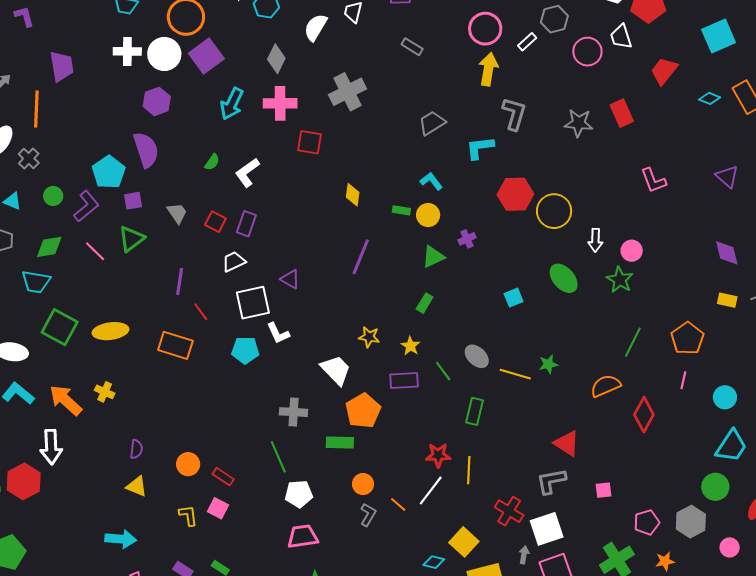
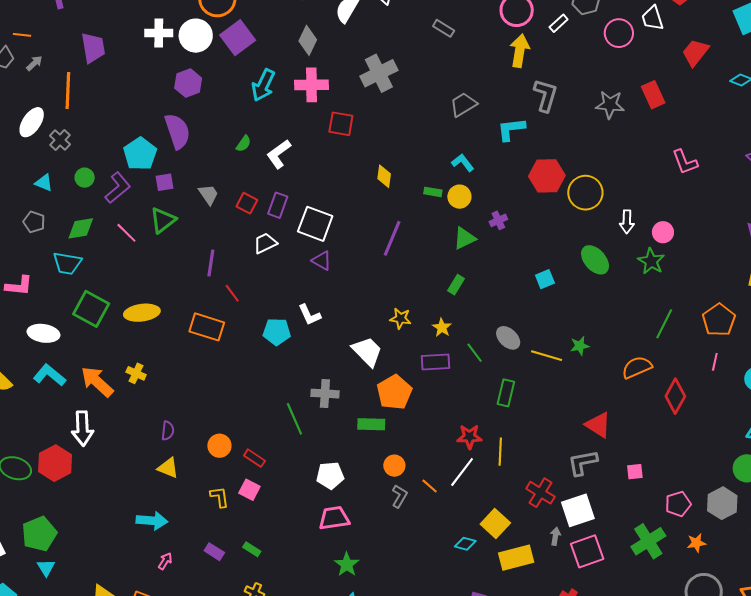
white square: (253, 303) -> (315, 224), moved, turned 33
green line: (278, 457) -> (294, 419), moved

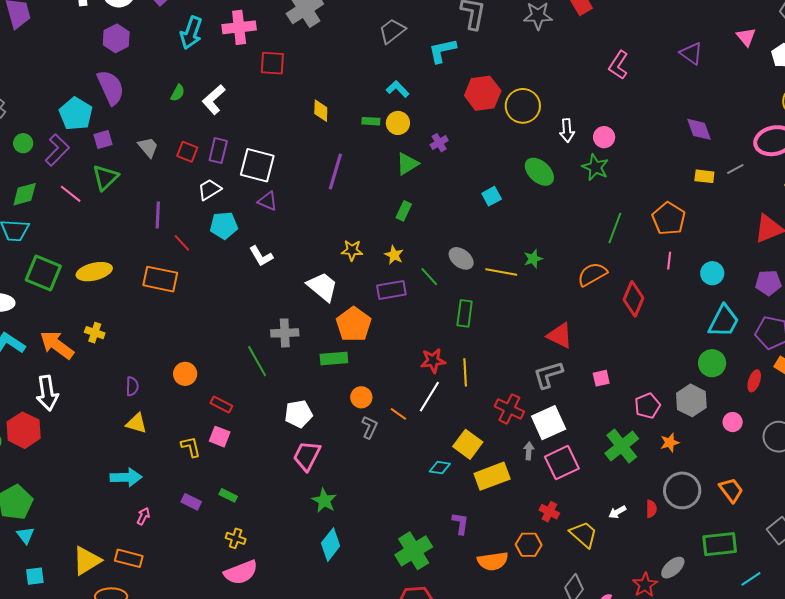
pink L-shape: (685, 162) -> (618, 65), turned 60
cyan pentagon: (277, 332) -> (224, 225), moved
orange circle: (219, 446) -> (185, 374), moved
pink trapezoid: (334, 518) -> (307, 456), turned -48

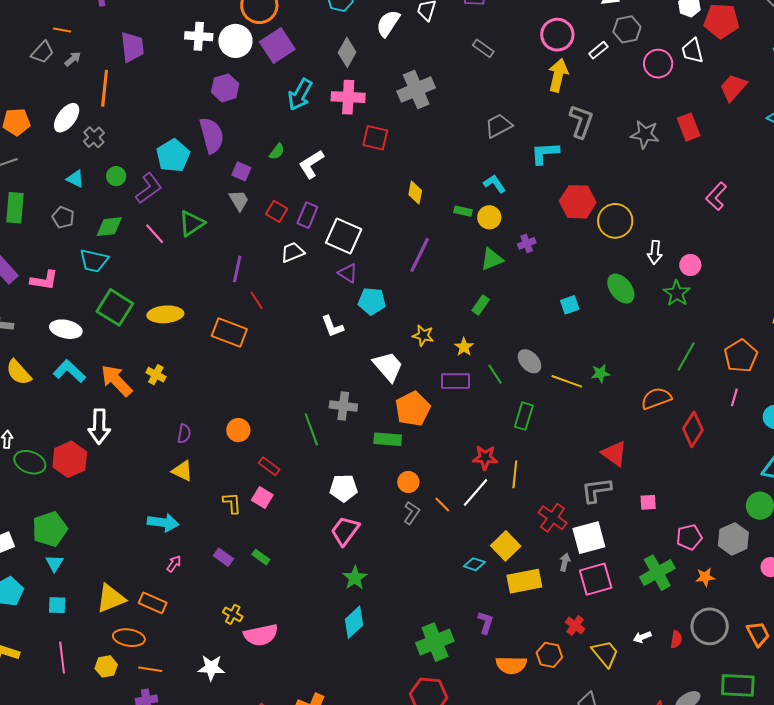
purple square: (103, 140) -> (241, 171), moved, turned 30
cyan pentagon: (224, 225) -> (372, 301), moved
yellow cross: (236, 538) -> (233, 614), moved

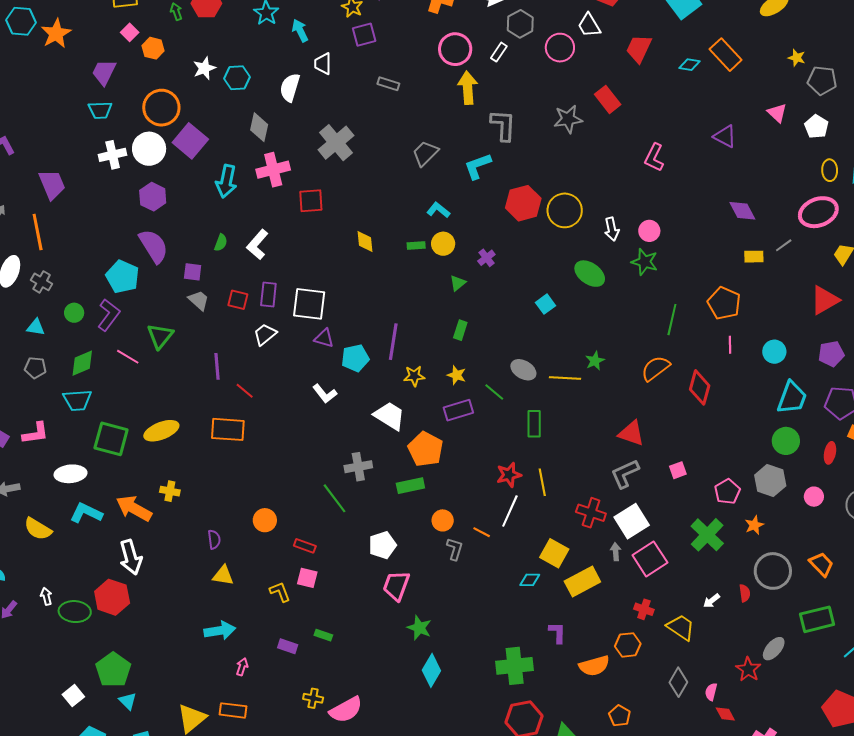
purple line: (420, 255) -> (393, 342), moved
green triangle: (492, 259) -> (458, 283), size x0.7
green cross: (435, 642) -> (515, 666), turned 33

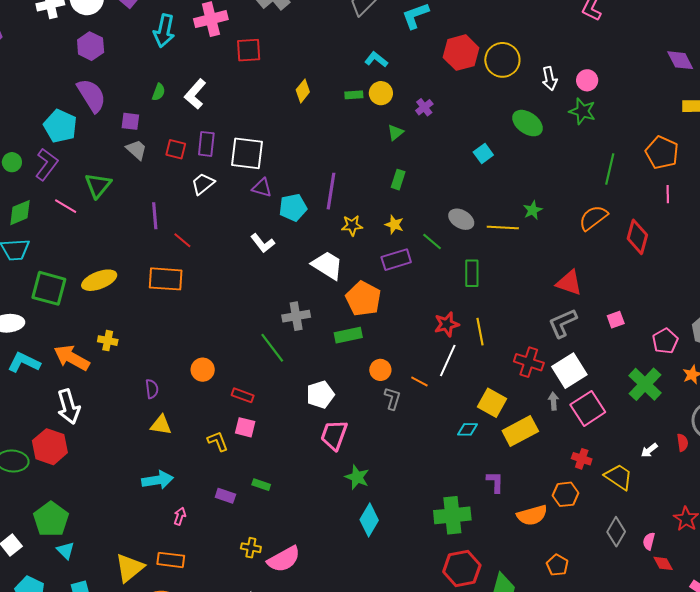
yellow diamond: (365, 242) -> (303, 91), turned 45

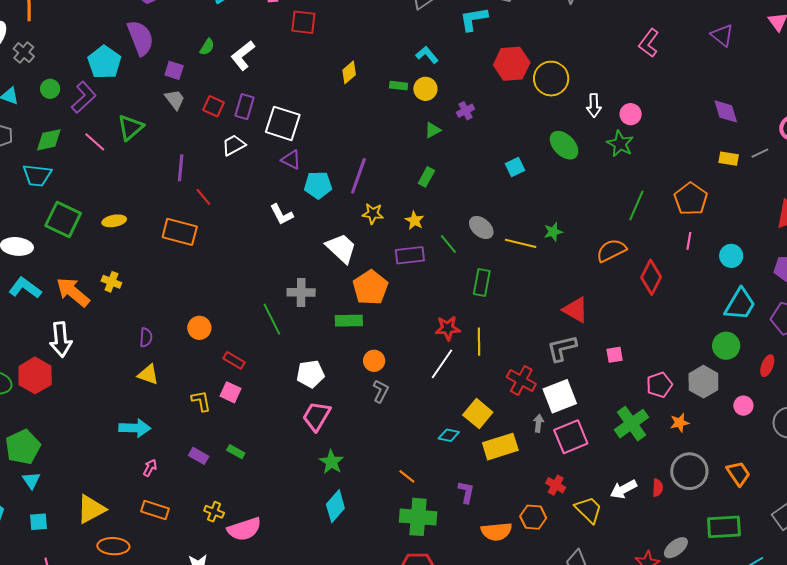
yellow ellipse: (99, 280) -> (114, 221), size x0.7
orange line: (419, 382) -> (407, 476), moved
white arrow: (649, 450) -> (624, 489), size x1.5
orange rectangle: (171, 560) -> (155, 510), moved

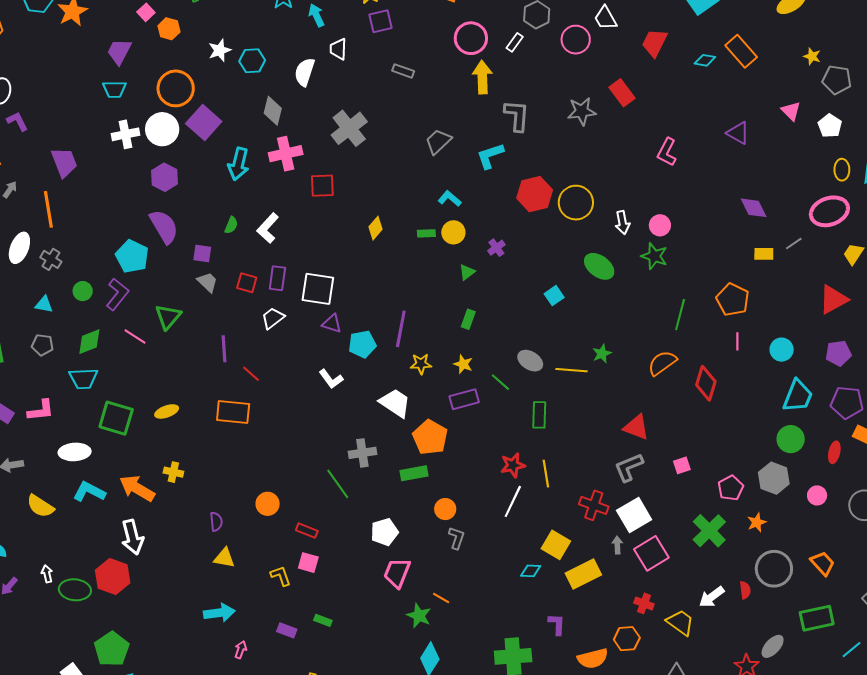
orange line: (407, 476) -> (441, 598), moved

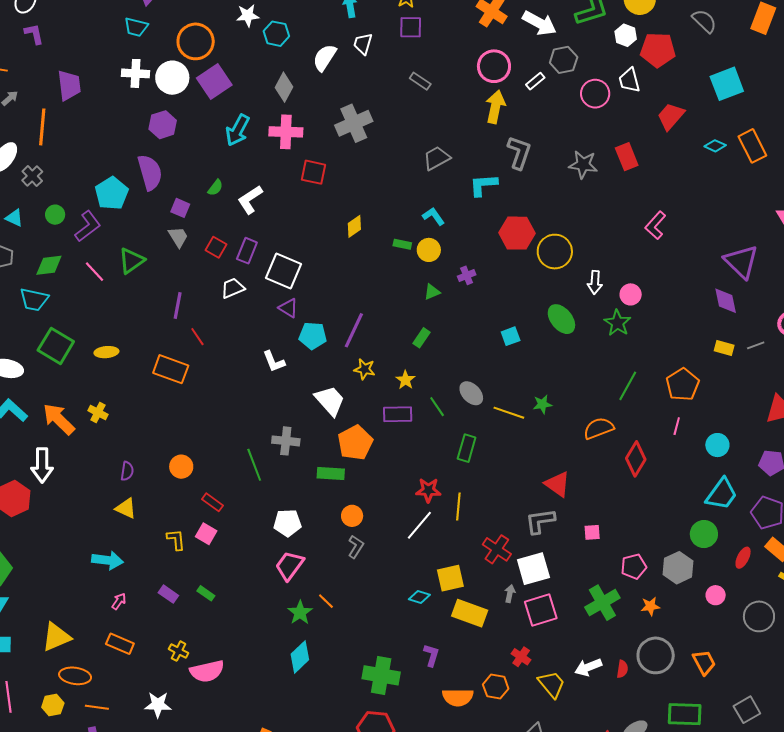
purple triangle: (738, 133) -> (741, 262), moved, size x1.5
yellow square: (556, 545) -> (450, 578), turned 32
yellow rectangle: (583, 574) -> (470, 613), turned 32

